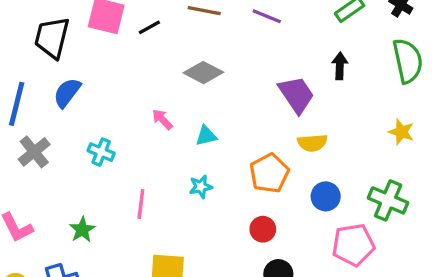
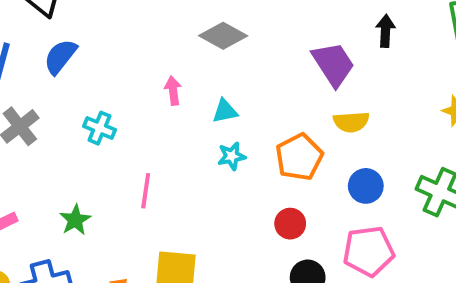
pink arrow: (162, 119) -> (173, 91), turned 35
cyan star: (201, 187) -> (232, 156), moved
pink pentagon: (353, 245) -> (369, 251), moved

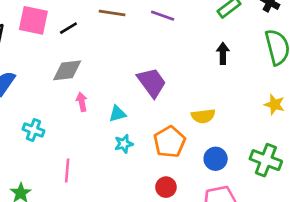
gray diamond: (223, 36) -> (67, 70), moved, turned -32
purple trapezoid: (333, 64) -> (152, 82), moved

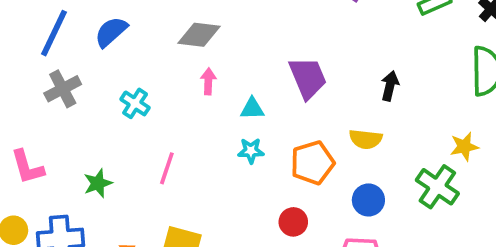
black arrow: (223, 53) -> (390, 86), moved
yellow star: (274, 105) -> (464, 147), turned 30
green cross: (266, 160) -> (437, 187), moved

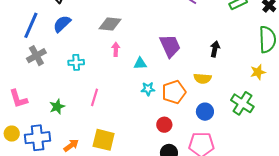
cyan cross: (135, 103) -> (76, 62), turned -35
yellow star: (464, 147) -> (258, 72), moved
cyan star: (251, 151) -> (148, 89), moved

